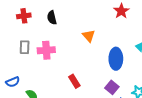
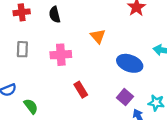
pink cross: (46, 50) -> (61, 55), moved
blue ellipse: (116, 59) -> (130, 63), turned -70

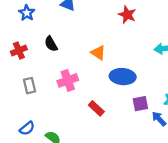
blue ellipse: (130, 63) -> (123, 77), moved
purple square: (125, 97) -> (140, 104), turned -35

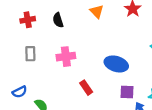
orange triangle: (98, 53) -> (97, 11), moved

